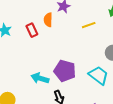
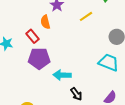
purple pentagon: (65, 71) -> (39, 58), moved
cyan arrow: (40, 78) -> (62, 75), moved

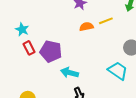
orange semicircle: (45, 22) -> (86, 27), moved, turned 80
red rectangle: (32, 36) -> (29, 48), moved

